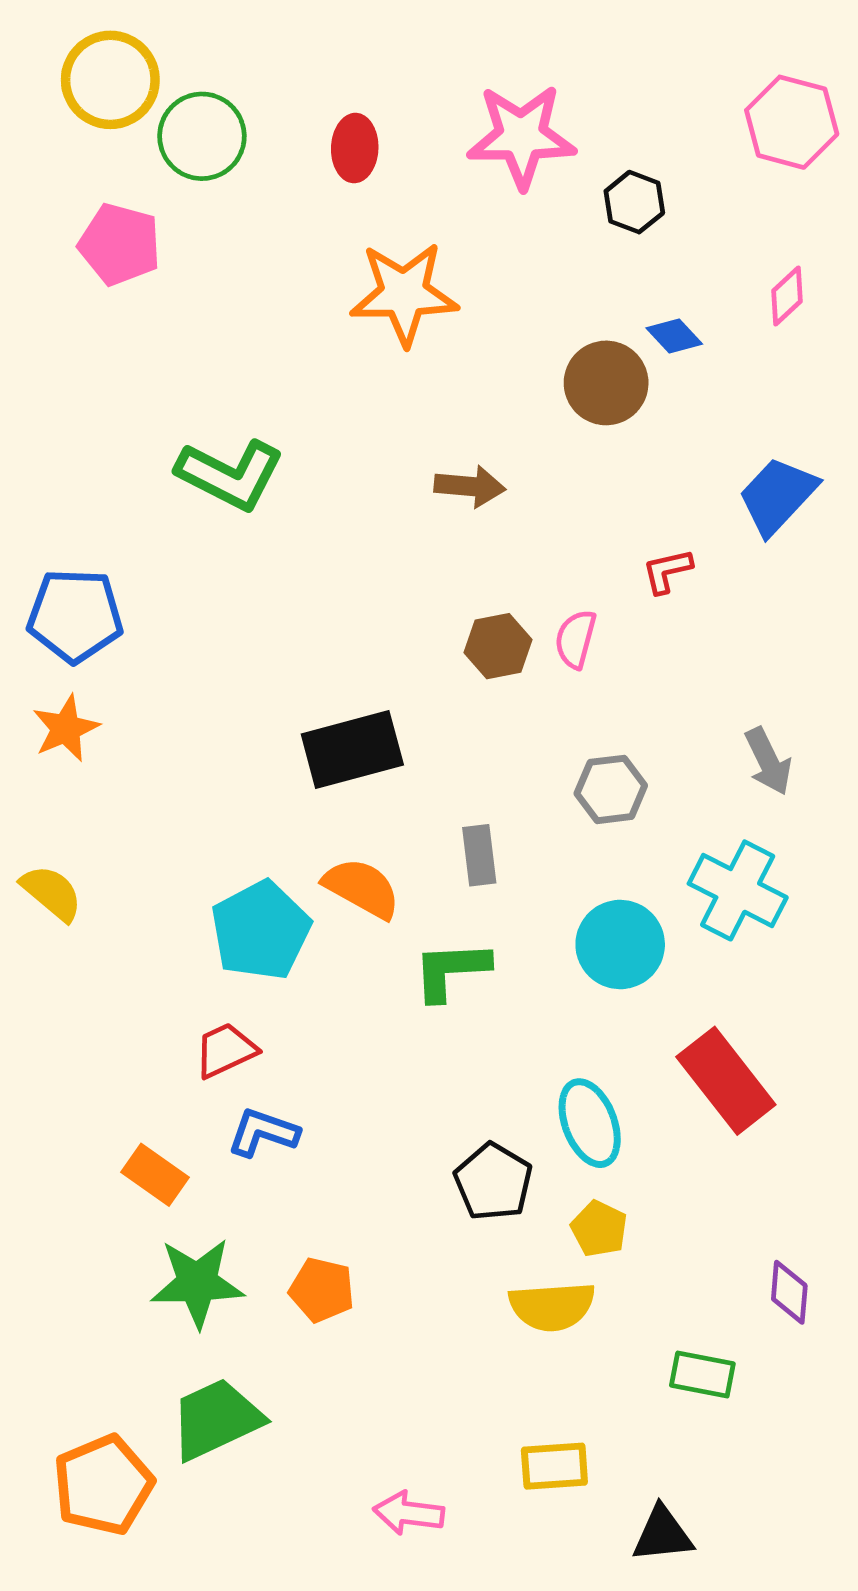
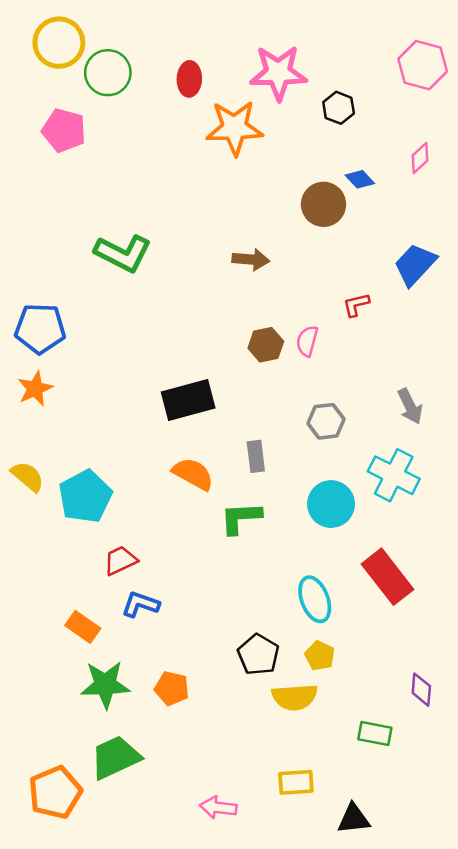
orange star: (404, 294) -> (234, 128), moved
cyan pentagon: (261, 930) -> (85, 496), moved
black pentagon: (493, 1182) -> (258, 654), moved

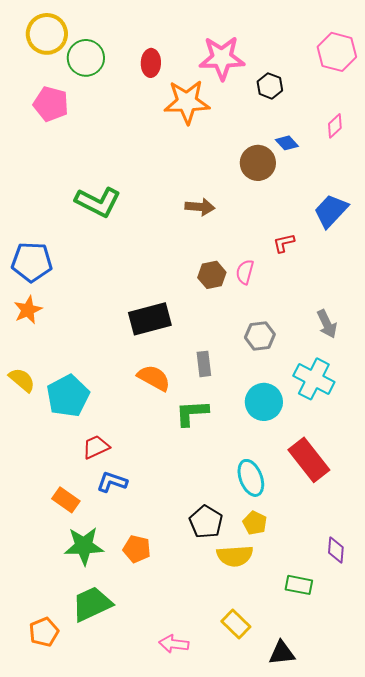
yellow rectangle: (296, 782) -> (236, 624), turned 48
orange pentagon: (55, 792) -> (44, 632), size x0.7

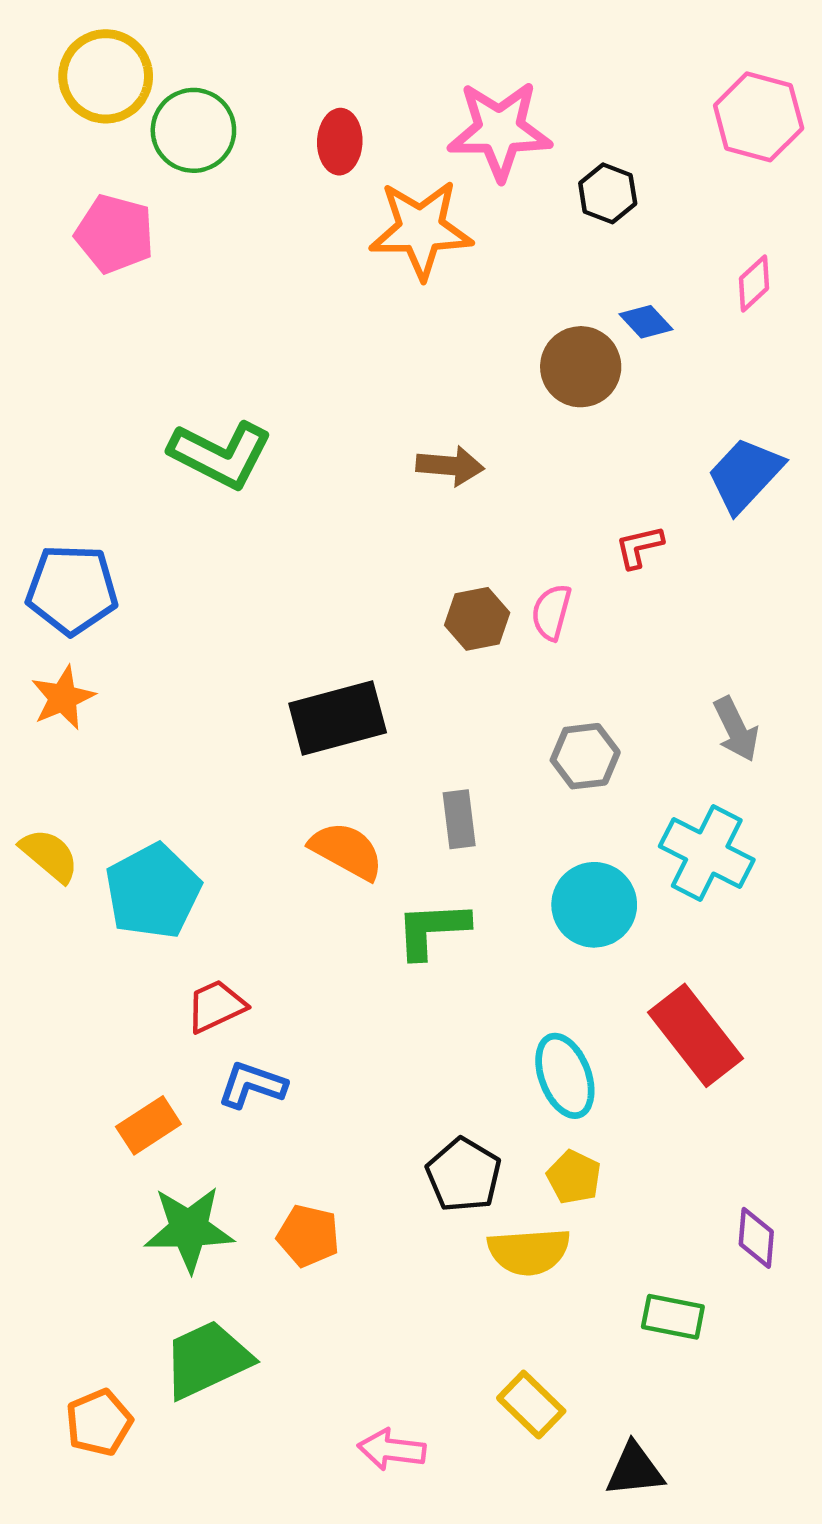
orange rectangle: (66, 500) -> (148, 1125), turned -68

